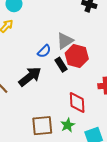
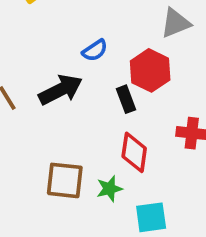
gray triangle: (65, 41) -> (175, 23), moved
black rectangle: (61, 65) -> (126, 99), moved

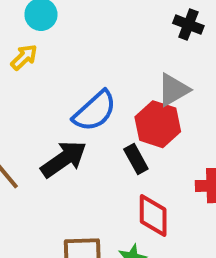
gray triangle: (175, 23) -> (173, 90), moved
blue semicircle: (95, 50) -> (95, 111), size x1.6

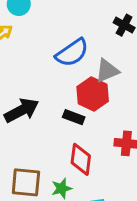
blue semicircle: (95, 111) -> (72, 53), moved
black rectangle: (136, 159) -> (74, 117), turned -48

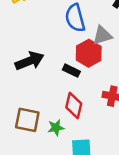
blue semicircle: (72, 53) -> (75, 18), turned 104

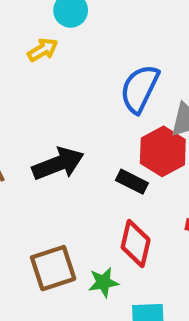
blue semicircle: (75, 18) -> (140, 89), turned 40
brown square: (27, 120) -> (53, 268), turned -30

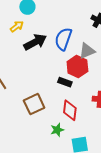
black arrow: (58, 164) -> (35, 42), moved
brown square: (53, 268) -> (34, 104), moved

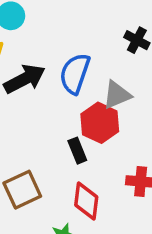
black rectangle: (65, 82) -> (77, 151), turned 48

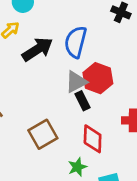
gray triangle: (117, 95) -> (76, 82), moved

